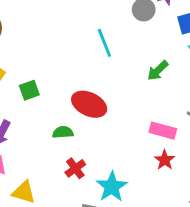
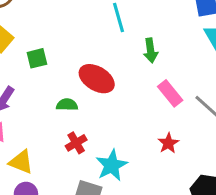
green arrow: (158, 71) -> (151, 50), moved, turned -60
pink rectangle: (163, 131) -> (170, 93), moved, turned 30

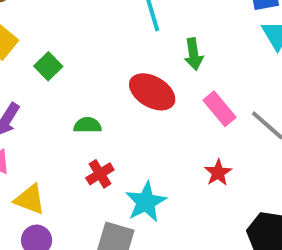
green square: (37, 58) -> (48, 66), turned -30
red ellipse: (97, 79) -> (152, 92), moved

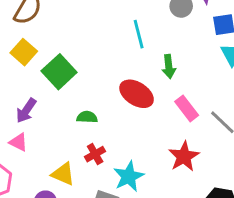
green square: (48, 66) -> (59, 72), size x1.6
red star: (218, 173) -> (184, 156), size x1.5
yellow triangle: (30, 199) -> (63, 174), moved

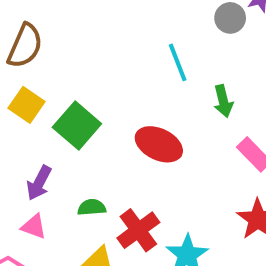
red ellipse: (137, 94) -> (159, 144), moved
green semicircle: (87, 117) -> (92, 207), moved
red cross: (95, 154) -> (138, 230), size x1.5

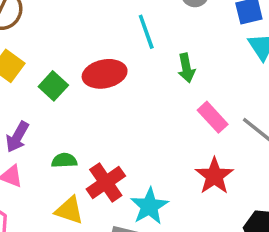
green square: (77, 126) -> (53, 86), size x0.7
red ellipse: (159, 144) -> (105, 74), moved, turned -39

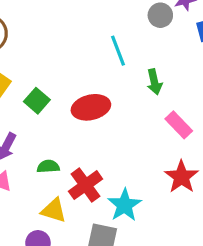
red ellipse: (105, 74) -> (91, 107), moved

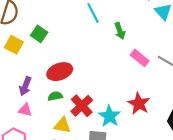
green square: (37, 101) -> (39, 34), moved
red ellipse: (91, 107) -> (60, 72), moved
red star: (181, 177) -> (139, 104), moved

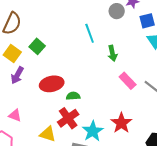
purple arrow: (25, 86) -> (17, 75), moved
green semicircle: (55, 96) -> (73, 96), moved

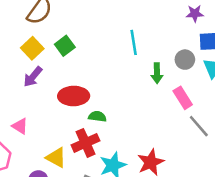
gray circle: (117, 11) -> (185, 60), moved
pink rectangle: (128, 81) -> (183, 98), moved

